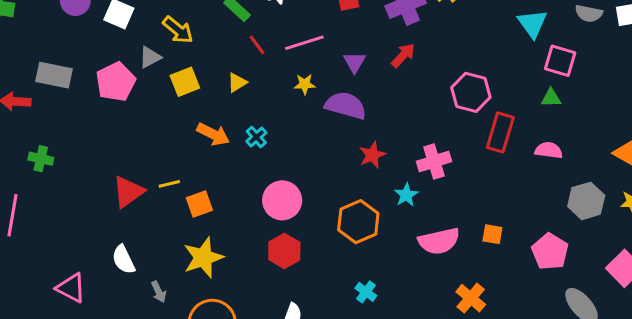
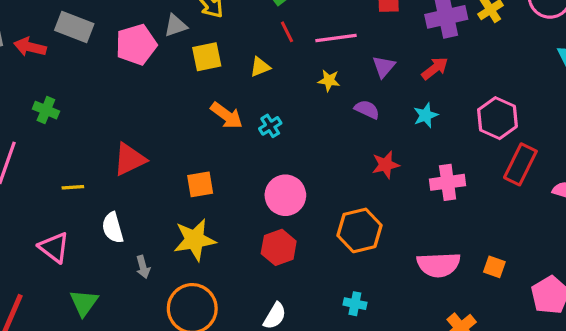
purple semicircle: (346, 105) -> (367, 109), size x0.6
yellow line: (169, 184) -> (73, 187), moved
cyan star: (406, 195) -> (426, 115), moved
cyan cross: (366, 292) -> (355, 304), turned -35

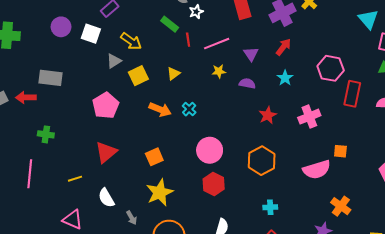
red line: (287, 32) -> (188, 40), moved, turned 32
pink pentagon: (136, 45) -> (106, 106), moved
orange square: (494, 267) -> (340, 151), moved

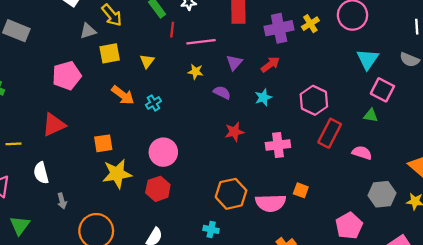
yellow triangle: (173, 74) -> (147, 61), turned -32
orange hexagon: (262, 161) -> (231, 194), moved
yellow star: (160, 192) -> (117, 174), moved

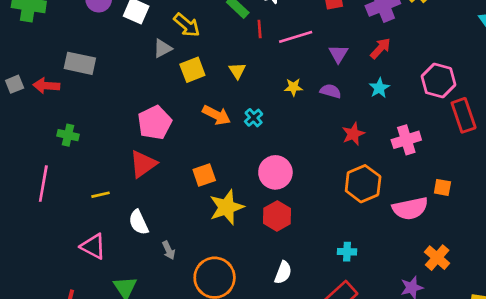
yellow star: (195, 72) -> (293, 87), moved
pink pentagon: (67, 76) -> (155, 123), moved
red rectangle: (330, 133) -> (464, 115), turned -36
orange hexagon: (231, 194) -> (363, 184), moved

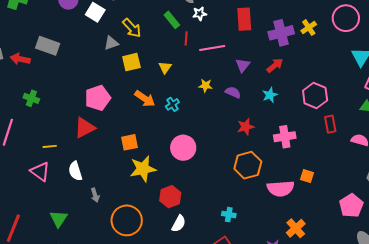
red rectangle: (464, 115) -> (330, 124), size x0.7
red hexagon: (277, 216) -> (170, 197), moved
pink triangle: (93, 246) -> (40, 172), moved

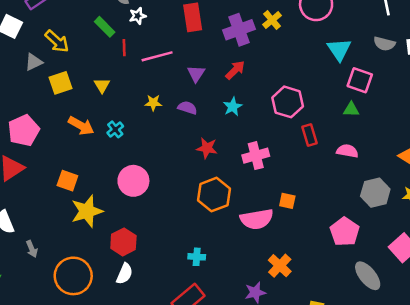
red star: (246, 127) -> (207, 148), turned 30
orange square: (129, 142) -> (67, 181), turned 36
white semicircle: (179, 224) -> (125, 274), moved

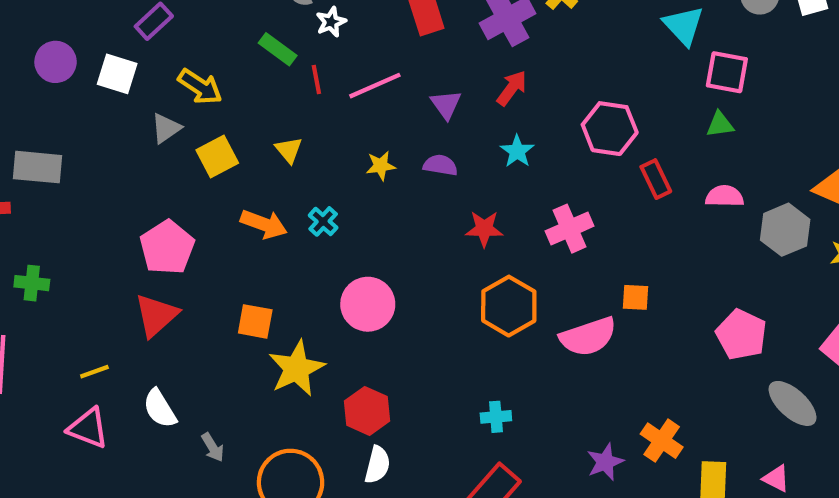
gray hexagon: (375, 193) -> (785, 230), moved
orange cross: (280, 266) -> (662, 441), moved

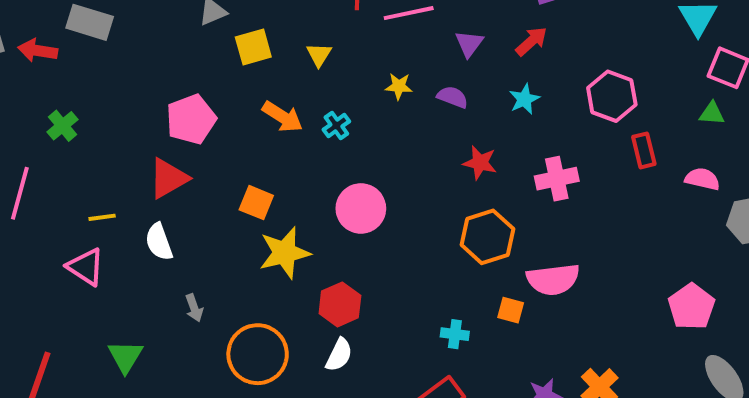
green cross: (32, 283) -> (62, 126), turned 32
orange square: (635, 297) -> (511, 310), moved
white semicircle: (160, 409) -> (159, 242), moved

